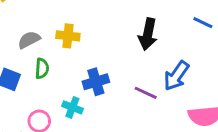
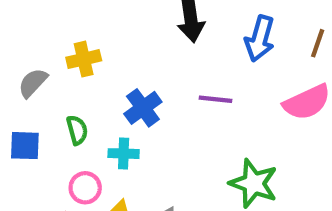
green semicircle: (42, 68) -> (77, 130), moved
blue arrow: (176, 76) -> (260, 39), moved

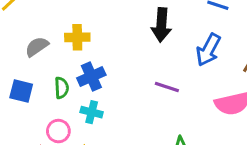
blue cross: (143, 108) -> (91, 77), moved

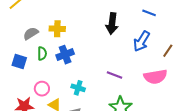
purple line: (167, 87) -> (114, 75), moved
green semicircle: (62, 88) -> (42, 53), moved
cyan cross: (92, 112) -> (78, 88), moved

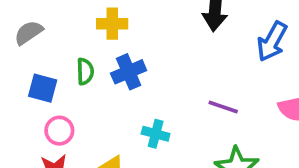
gray semicircle: (31, 33) -> (29, 33), moved
pink circle: (42, 89) -> (59, 131), moved

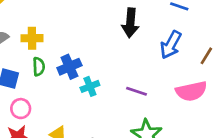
yellow cross: (112, 24) -> (32, 38), moved
cyan cross: (156, 134) -> (90, 86), moved, turned -36

